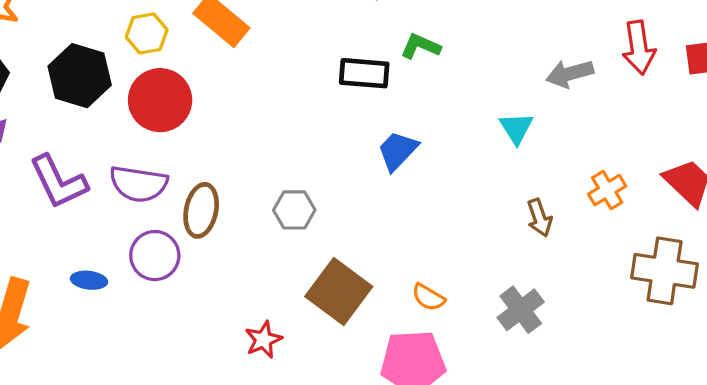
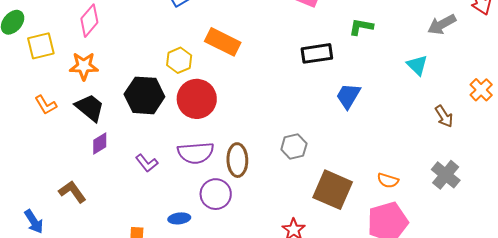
green L-shape: (420, 46) -> (361, 27), moved
purple L-shape: (58, 182) -> (147, 163), size x0.6

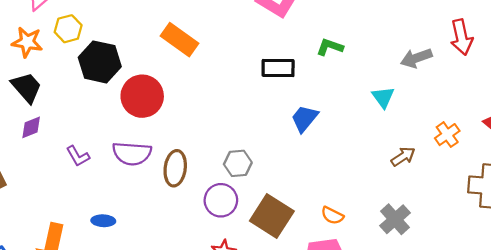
yellow hexagon: (179, 60) -> (68, 29), moved
black hexagon: (144, 95) -> (100, 62), moved
brown arrow: (444, 116) -> (403, 157), turned -100
purple circle: (216, 194) -> (221, 200), moved

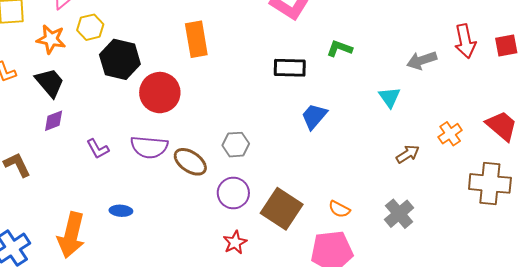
orange rectangle: (179, 40) -> (196, 39), turned 44
gray hexagon: (238, 163) -> (236, 145), moved
brown ellipse: (175, 168) -> (190, 162), turned -64

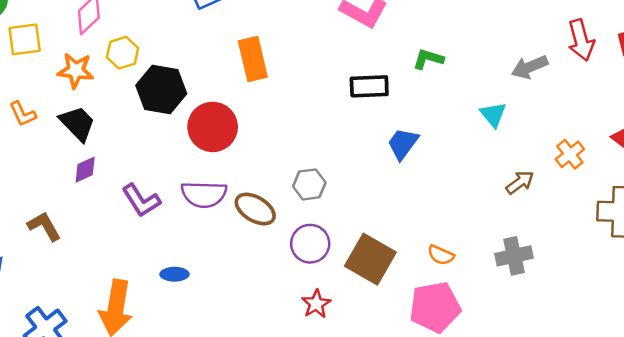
purple L-shape: (98, 149) -> (141, 200), size x1.4
gray cross: (399, 214) -> (514, 256), turned 32

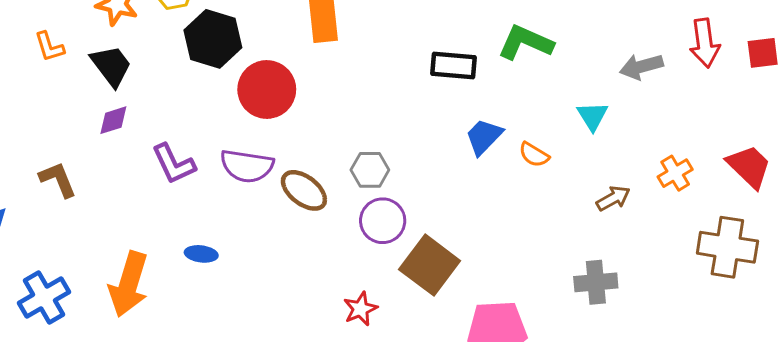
green L-shape: (428, 59) -> (525, 43), size x1.5
purple circle: (310, 244) -> (383, 221), moved
orange semicircle: (441, 255) -> (534, 155), moved

